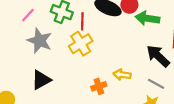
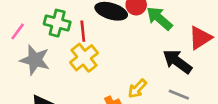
green arrow: (147, 18) -> (159, 18), turned 40
yellow arrow: (122, 75) -> (137, 89), turned -48

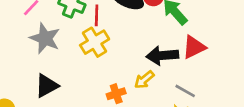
red triangle: (200, 38) -> (194, 47), moved
black arrow: (177, 61) -> (162, 55), moved, turned -48

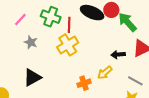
gray star: (45, 38) -> (31, 42), size x0.6
black arrow: (162, 55) -> (118, 55), size x0.6

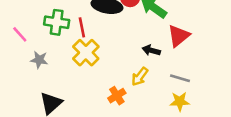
pink line: (20, 19) -> (20, 34), turned -72
black arrow: (118, 55) -> (151, 50), turned 32

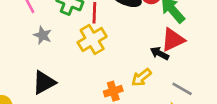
red triangle: (179, 36) -> (173, 40), moved

